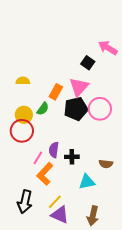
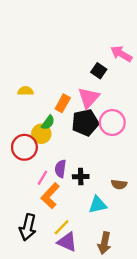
yellow circle: (24, 115) -> (41, 134), moved

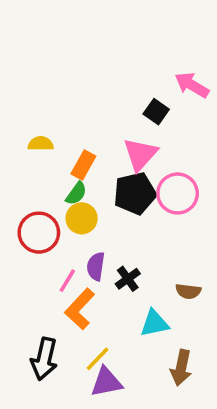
orange rectangle: (63, 103) -> (83, 165), moved
yellow circle: (41, 134) -> (82, 218), moved
black cross: (81, 177) -> (128, 279), turned -35
purple triangle: (67, 242) -> (106, 382), turned -35
brown arrow: (104, 243) -> (181, 368), moved

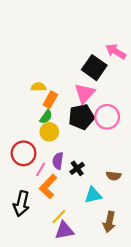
black square: (156, 112) -> (94, 68), size x1.6
yellow semicircle: (41, 144) -> (39, 87), moved
red circle: (39, 233) -> (24, 153), moved
black arrow: (44, 359) -> (21, 204), moved

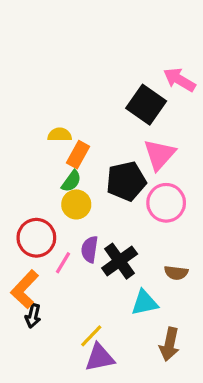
pink triangle: (85, 93) -> (159, 155), moved
pink circle: (107, 117) -> (166, 203), moved
black cross: (77, 168) -> (120, 261), size x1.5
orange L-shape: (48, 187) -> (25, 289), moved
black arrow: (21, 204) -> (33, 316), size x0.6

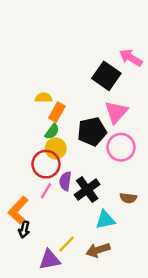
red circle: (36, 238) -> (46, 164), moved
brown arrow: (169, 344) -> (98, 250), moved, turned 60
purple triangle: (100, 358) -> (50, 260), moved

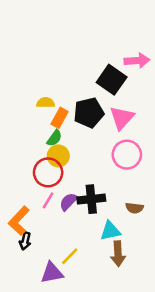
pink arrow: (131, 58) -> (137, 61), turned 145
black pentagon: (92, 131) -> (89, 113), moved
purple semicircle: (65, 181) -> (68, 202), moved, turned 36
black cross: (87, 190) -> (91, 199), turned 30
brown arrow: (98, 250) -> (118, 254), moved, turned -75

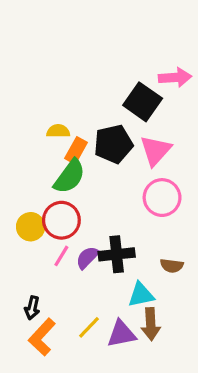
green semicircle: (54, 138) -> (70, 176), size x1.6
yellow circle: (58, 156) -> (31, 227), moved
orange L-shape: (19, 221) -> (42, 337), moved
purple triangle: (52, 273) -> (121, 334), moved

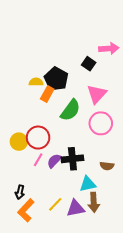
black square: (143, 102) -> (89, 64), size x0.6
black pentagon: (113, 144) -> (56, 79), moved, turned -30
green semicircle: (70, 176) -> (70, 110), moved

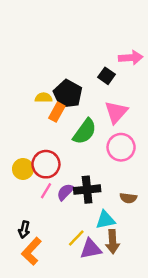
yellow line: (55, 204) -> (76, 238), moved

